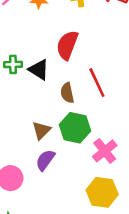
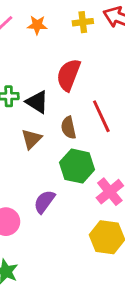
brown triangle: (41, 130) -> (31, 139), moved

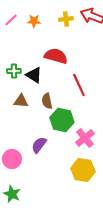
red semicircle: (69, 75) -> (56, 56), turned 85
brown semicircle: (69, 128) -> (47, 101), moved
brown triangle: (31, 139) -> (21, 101), moved, turned 49

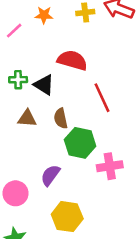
pink line: (11, 20) -> (14, 31), moved
pink cross: (85, 138) -> (110, 166), turned 30
yellow hexagon: (83, 170) -> (67, 217), moved

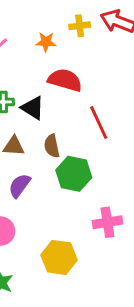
orange star: (44, 15) -> (46, 42), moved
pink cross: (110, 166) -> (107, 222), moved
purple semicircle: (50, 175) -> (20, 186), moved

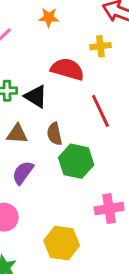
yellow cross: (80, 26) -> (100, 46), moved
orange star: (46, 42) -> (49, 17), moved

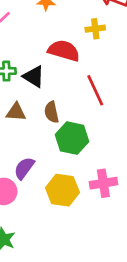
purple semicircle: (23, 173) -> (24, 168), moved
yellow hexagon: (62, 243) -> (62, 190), moved

